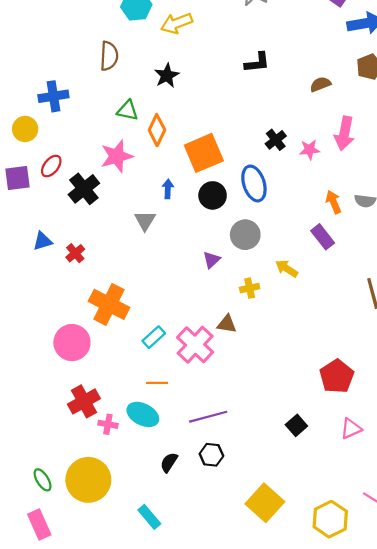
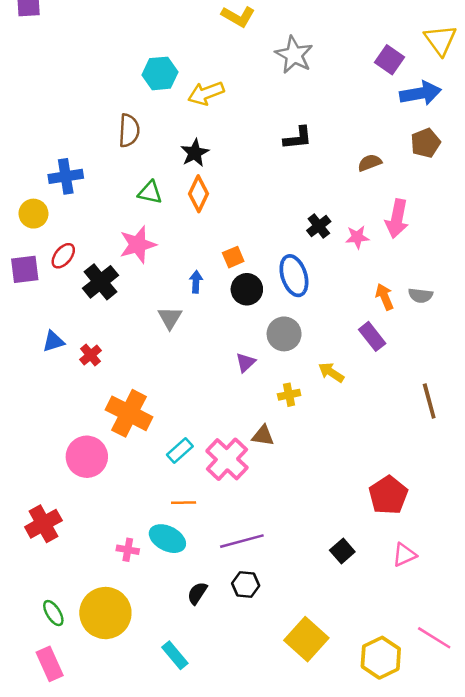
orange diamond: (157, 130) -> (198, 194), moved
orange square: (204, 153) -> (233, 257), moved, size x0.5
red cross: (84, 401) -> (43, 524), moved

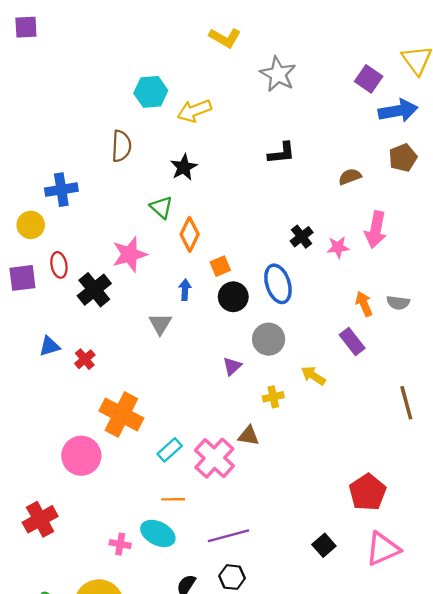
green triangle: (150, 193) -> (161, 207), moved, turned 30
orange diamond: (198, 194) -> (190, 234), moved
red ellipse: (63, 256) -> (59, 265), turned -50
pink triangle: (404, 555) -> (383, 549), size x1.5

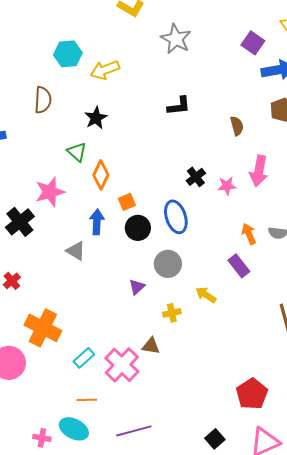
brown semicircle: (350, 177) -> (237, 126), turned 96
blue arrow: (185, 290) -> (97, 222), size x1.4
gray triangle: (160, 324) -> (76, 251), turned -30

